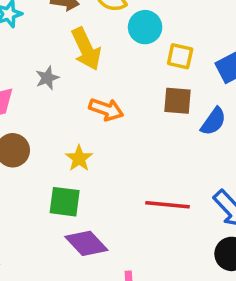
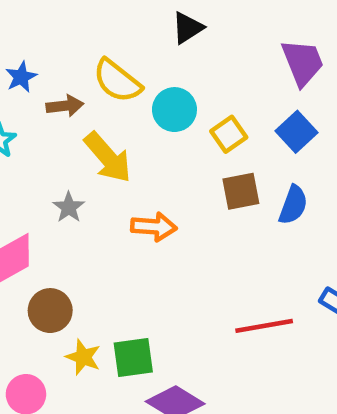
yellow square: (180, 56) -> (229, 134), turned -32
yellow star: (79, 158) -> (83, 357), moved

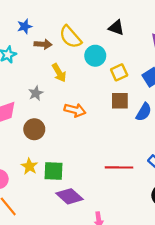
black triangle: (188, 28) -> (116, 28), moved, turned 42
yellow arrow: (108, 157) -> (59, 73), size x0.7
brown circle: (50, 311) -> (34, 129), moved

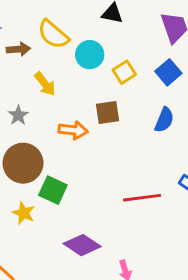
brown square: (120, 101) -> (107, 113), moved
brown circle: (34, 129) -> (23, 163), size x1.4
green square: (53, 171) -> (53, 190), moved, turned 30

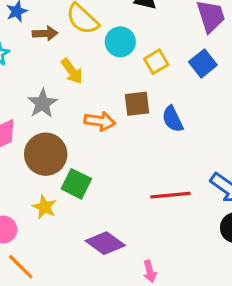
gray star: (18, 115) -> (42, 103), size x1.4
blue semicircle: (164, 120) -> (172, 119), moved, turned 130

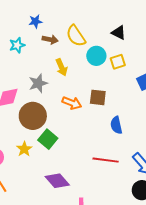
yellow square: (156, 62) -> (118, 62), moved
blue semicircle: (172, 119) -> (116, 125), moved

